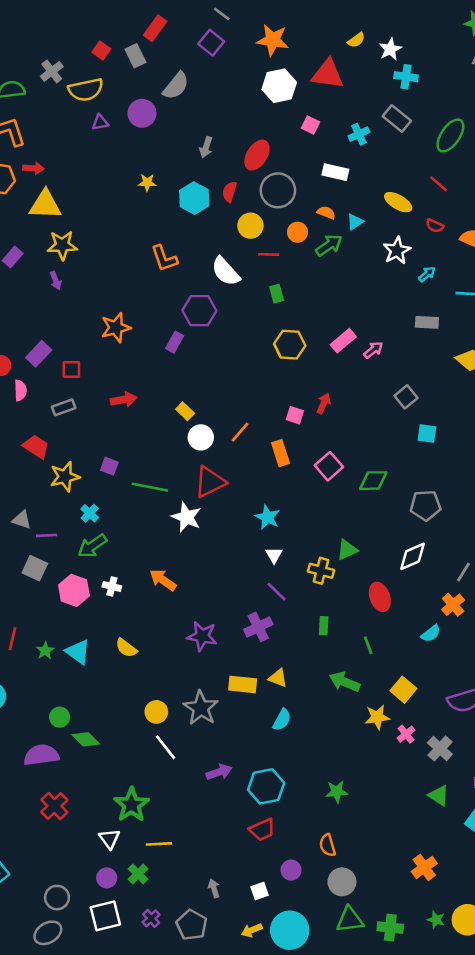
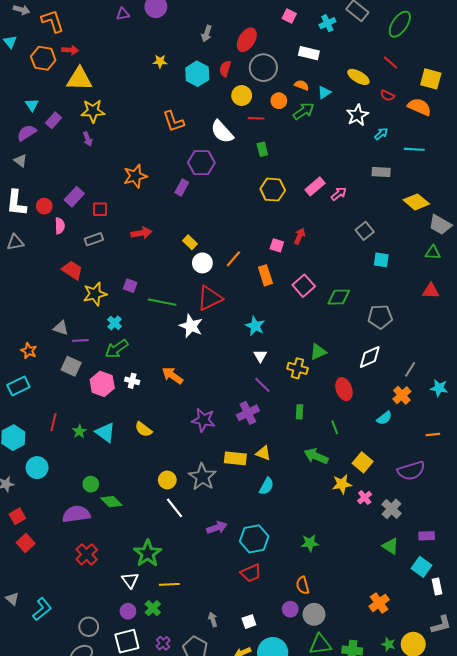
purple circle: (291, 870) -> (290, 609), moved

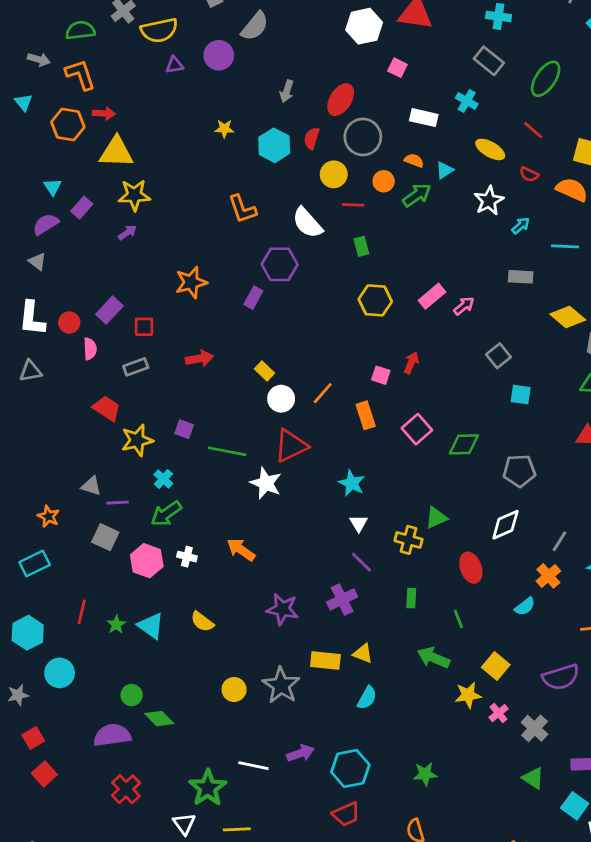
cyan cross: (327, 23) -> (467, 101), moved, turned -35
purple arrow: (88, 139) -> (127, 233), turned -104
white line: (174, 508) -> (253, 766), moved, turned -40

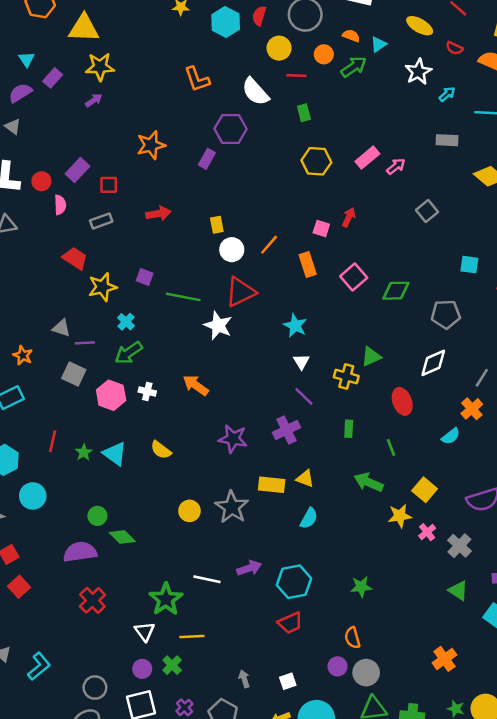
yellow rectangle: (264, 371) -> (217, 225), turned 35
cyan square: (521, 395) -> (469, 265), moved

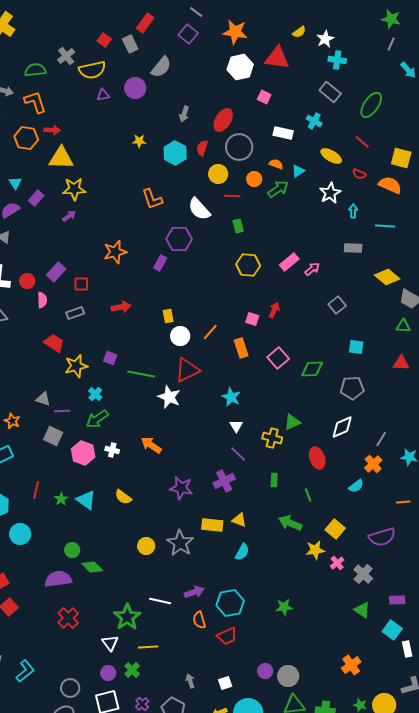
cyan arrow: (447, 94) -> (353, 211), turned -48
cyan square: (469, 265) -> (356, 347), moved
orange semicircle: (352, 638) -> (199, 620), moved

